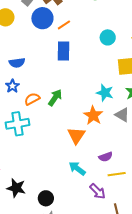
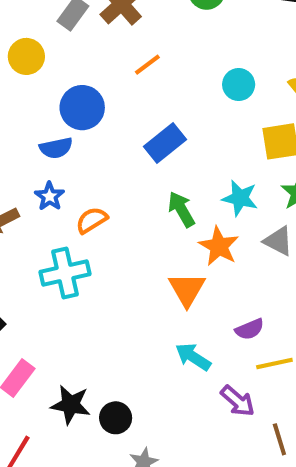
blue circle: (42, 18) -> (82, 108), moved
blue rectangle: (63, 51) -> (165, 143), moved, turned 54
green arrow: (55, 98) -> (181, 209), moved, turned -60
black circle: (46, 198) -> (116, 418), moved

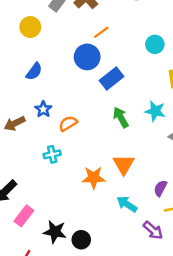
blue circle: (82, 108) -> (87, 57), moved
blue semicircle: (56, 148) -> (34, 71), moved, turned -42
orange star: (219, 246) -> (94, 178), moved, turned -30
cyan cross: (65, 273) -> (52, 154), size x0.6
purple semicircle: (250, 329) -> (160, 188), turned 140

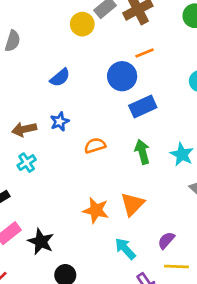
yellow circle: (30, 27) -> (82, 24), moved
orange semicircle: (68, 123) -> (95, 146), moved
cyan cross: (52, 154) -> (27, 163), moved, turned -35
black star: (55, 232) -> (41, 242), moved

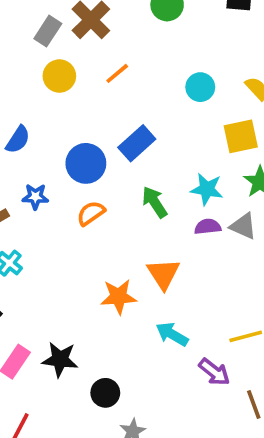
yellow circle: (82, 24) -> (59, 76), moved
blue circle: (122, 76) -> (86, 163), moved
blue star: (60, 122) -> (35, 197), turned -30
purple semicircle: (166, 240) -> (208, 227), moved, turned 60

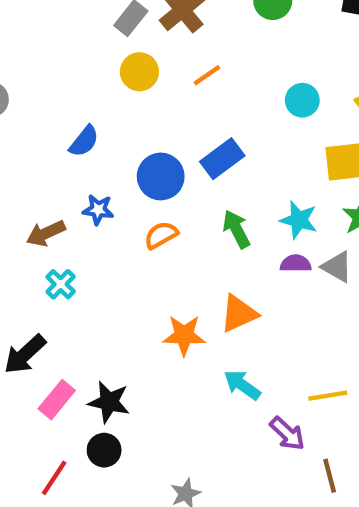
orange triangle: (163, 274) -> (239, 314), turned 33
black circle: (105, 393) -> (104, 450), moved

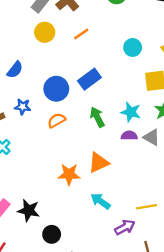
purple arrow: (287, 434) -> (125, 227), turned -72
black circle: (104, 450) -> (52, 234), moved

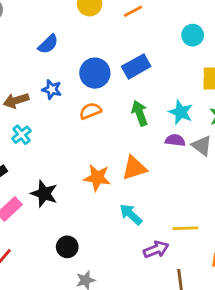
black star: (29, 210) -> (44, 194), moved

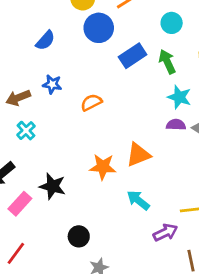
cyan circle: (193, 35) -> (172, 23), moved
blue circle: (95, 73) -> (99, 28), moved
green arrow: (140, 113) -> (167, 62), moved

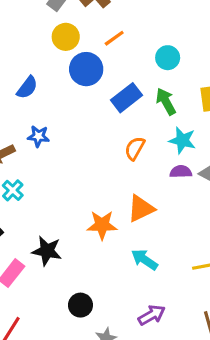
orange semicircle: (91, 102) -> (135, 148), moved, turned -30
purple arrow: (165, 232) -> (152, 315), moved

